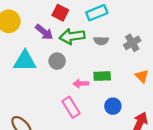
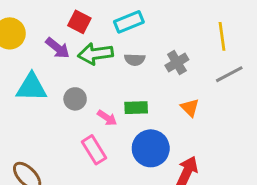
gray circle: (57, 61) -> (75, 99), moved
pink arrow: (81, 84) -> (107, 118), turned -144
blue circle: (113, 106) -> (151, 148), size x1.6

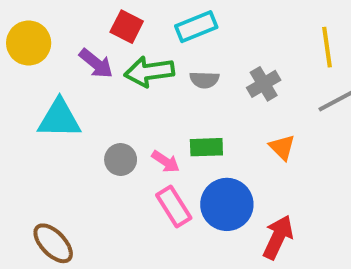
gray circle: (75, 99) -> (121, 159), moved
pink rectangle: (94, 150) -> (174, 207), moved

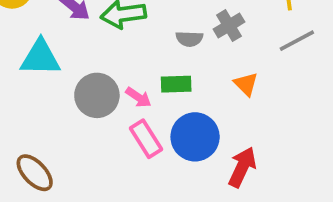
gray semicircle: (204, 80) -> (189, 39), moved
gray circle: (121, 159) -> (97, 95), size x1.5

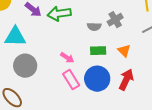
green rectangle: (176, 84) -> (98, 51), moved
gray circle: (97, 95) -> (25, 66), moved
red arrow: (242, 167) -> (126, 80), moved

